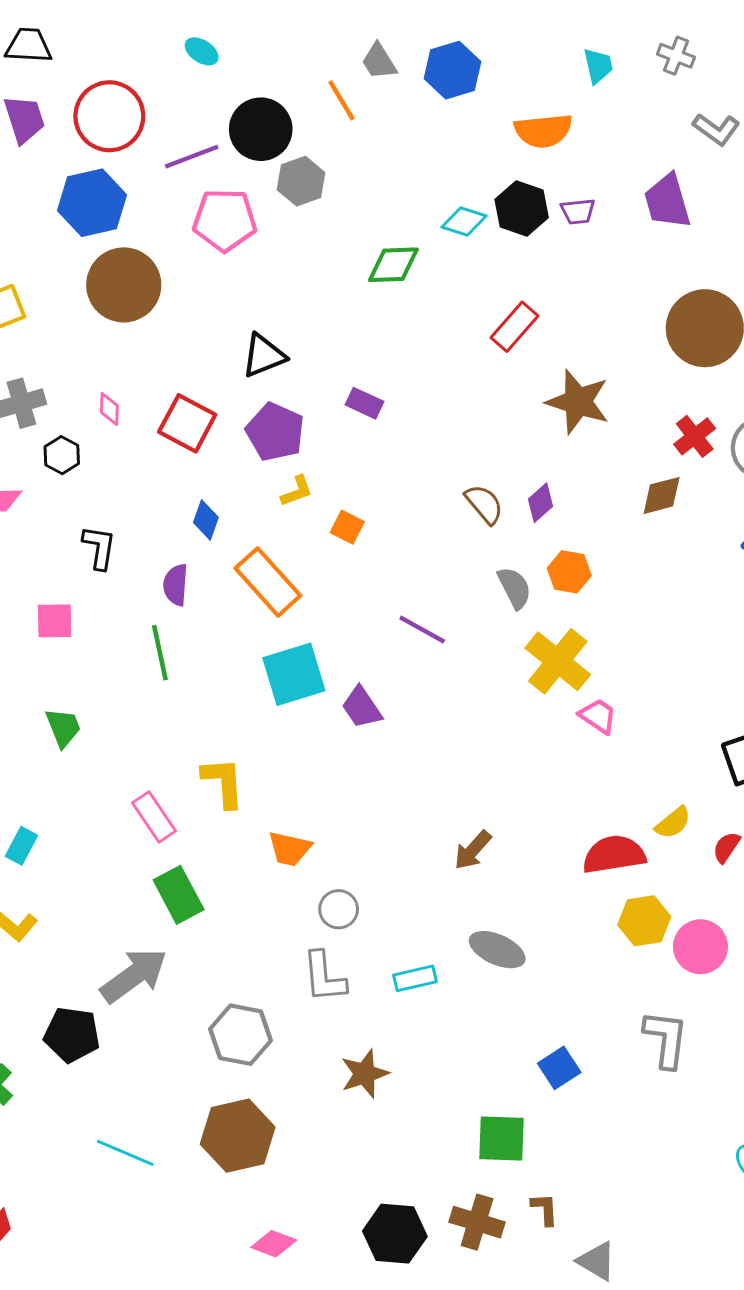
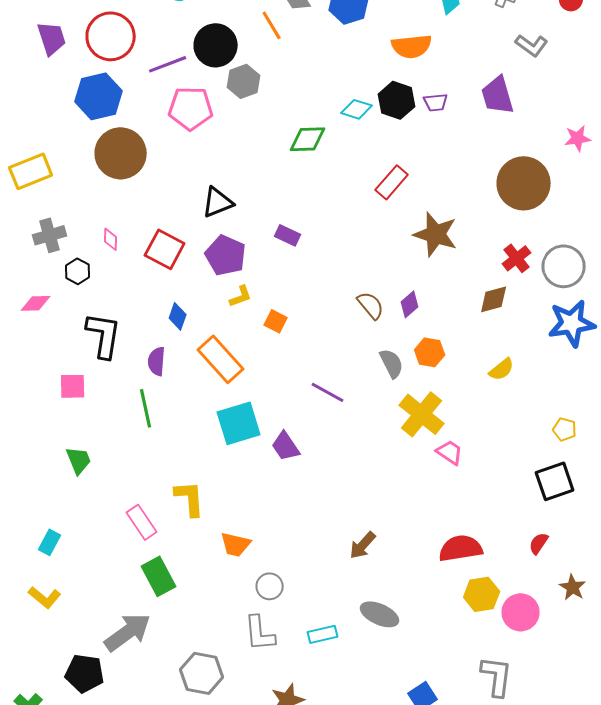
black L-shape: (99, 547) -> (104, 335), size x1.5
yellow semicircle: (673, 823) -> (502, 369), moved

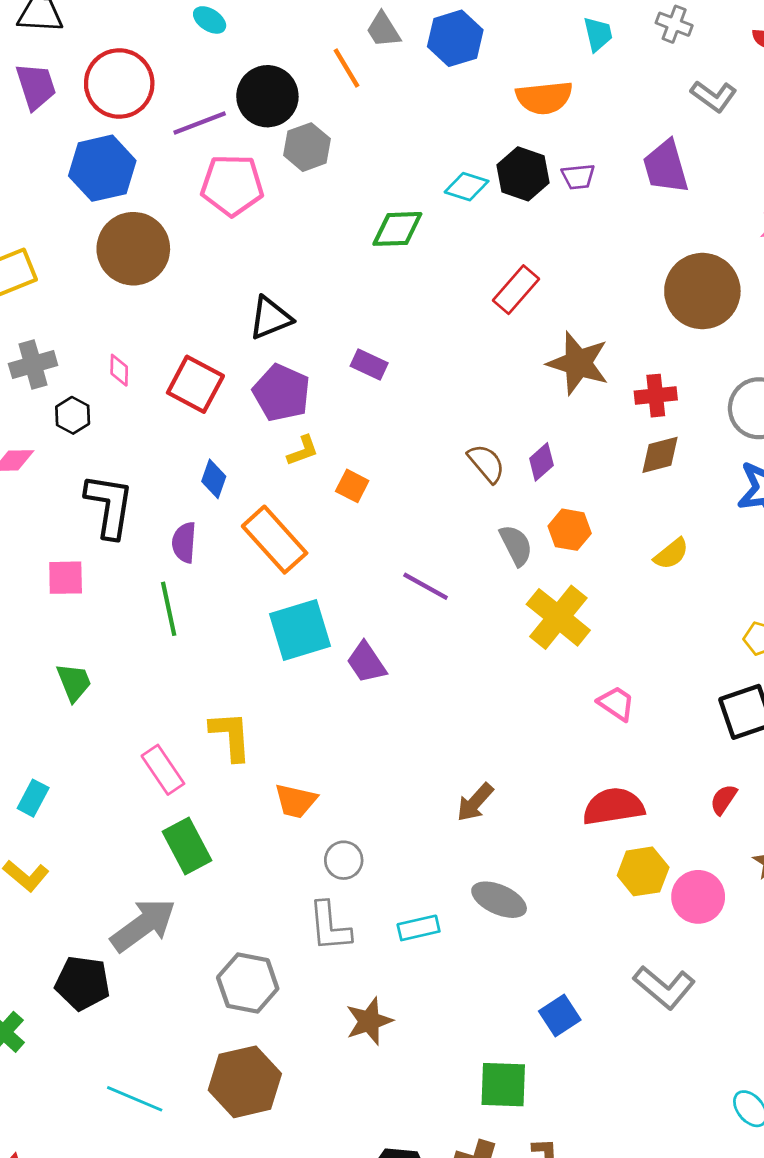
red cross: (517, 258) -> (656, 396), moved, turned 32
pink trapezoid: (450, 452) -> (616, 703), moved
gray L-shape: (497, 676) -> (664, 987), turned 123

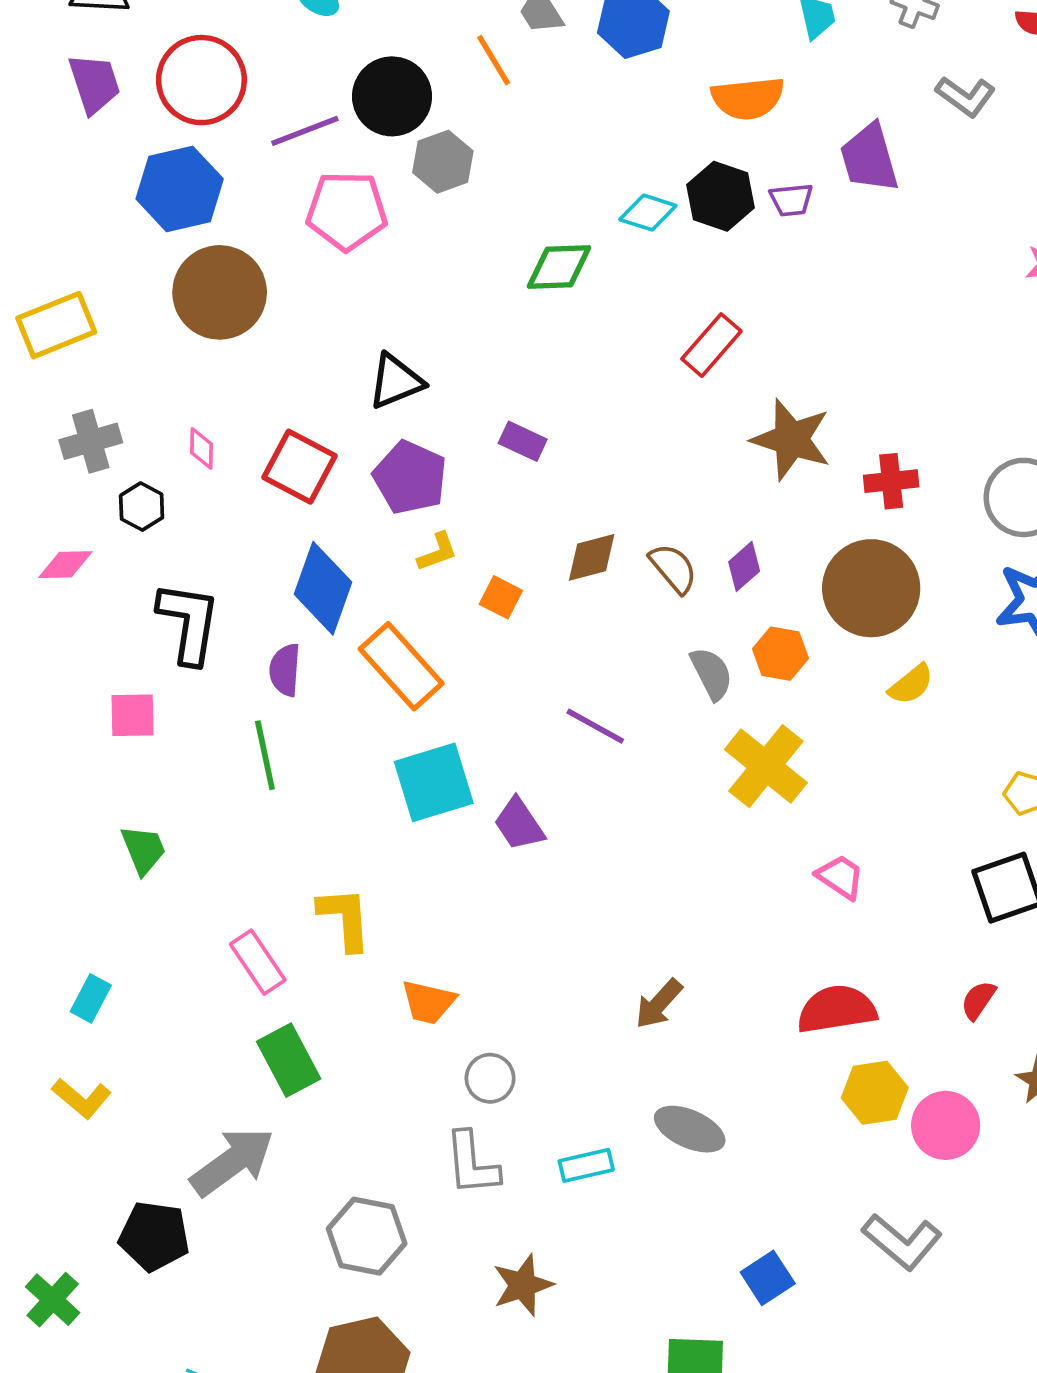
purple trapezoid: (666, 167) -> (869, 158), moved
brown circle: (702, 291) -> (871, 588), moved
brown diamond: (660, 455) -> (592, 557), moved
blue diamond: (214, 479) -> (323, 588), size x1.8

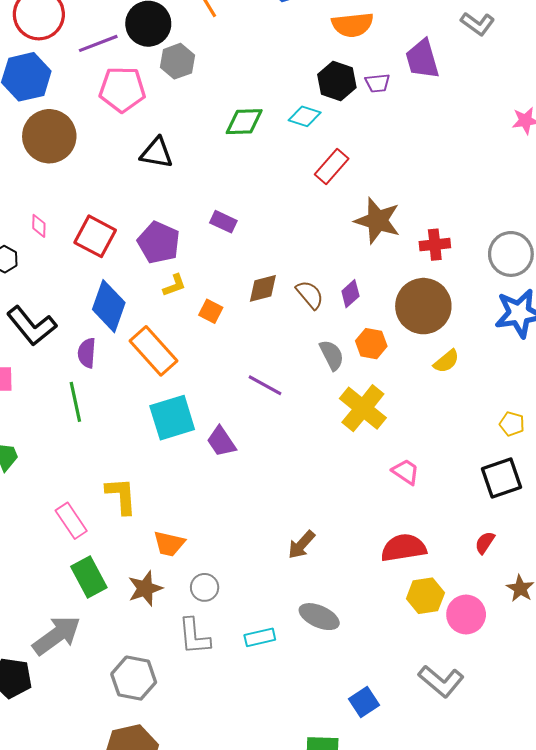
cyan diamond: (648, 213) -> (305, 116), moved
black triangle: (396, 381) -> (157, 153), moved, turned 32
black L-shape: (189, 623) -> (32, 326), turned 132
brown star: (523, 1285) -> (145, 588), moved

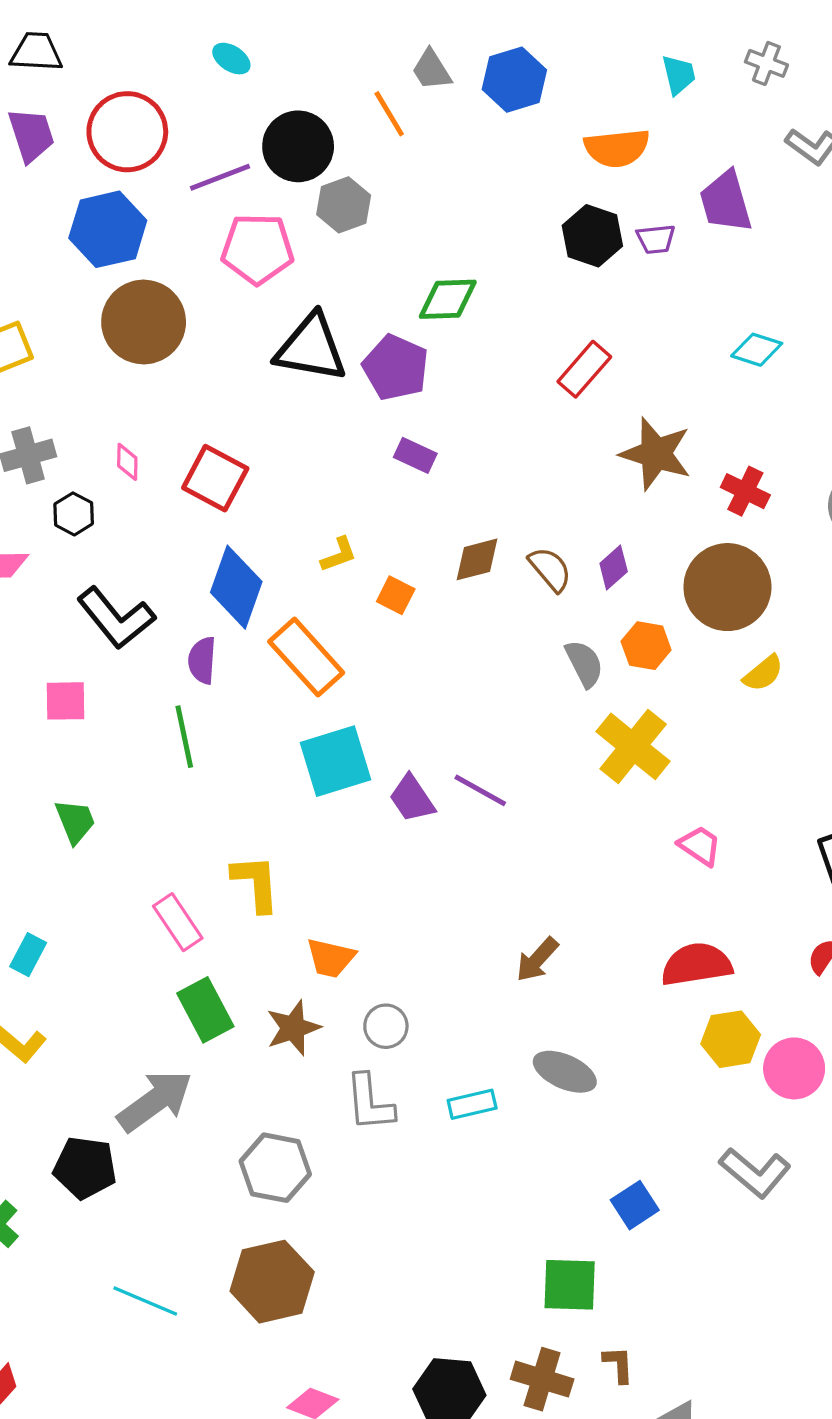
cyan diamond: (305, 116) -> (757, 350), moved
black triangle: (157, 153) -> (311, 348), size x1.4
purple pentagon: (159, 243) -> (396, 368), moved
red cross: (435, 245) -> (745, 491), turned 32
purple line: (265, 385) -> (480, 790), moved

